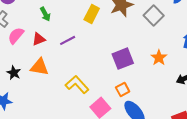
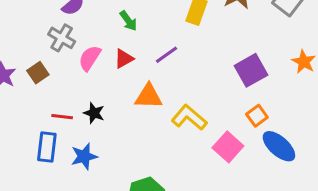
orange triangle: (39, 67) -> (149, 96), moved

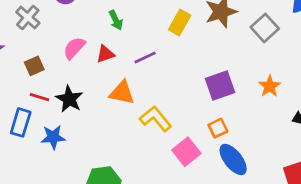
gray cross: (62, 38) -> (28, 18), moved
brown square: (38, 73) -> (34, 66), moved
black star: (94, 113) -> (69, 99), size x1.4

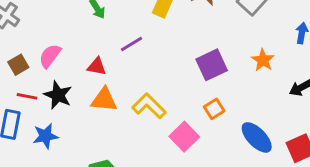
pink semicircle: (74, 48) -> (50, 56), moved
red triangle: (105, 54) -> (97, 66), moved, turned 36
orange triangle: (122, 93) -> (104, 100), moved
blue ellipse: (233, 160) -> (257, 137), moved

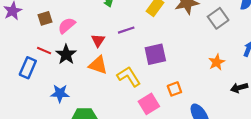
brown square: (18, 65) -> (45, 18), moved
purple square: (212, 65) -> (155, 54), moved
red triangle: (97, 66) -> (98, 40), turned 40
blue star: (45, 136) -> (60, 93), moved

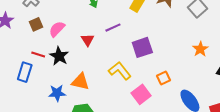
orange triangle: (98, 65) -> (80, 82), moved

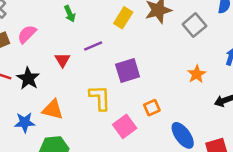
pink semicircle: (57, 29) -> (27, 34), moved
yellow L-shape: (120, 71) -> (100, 98), turned 35

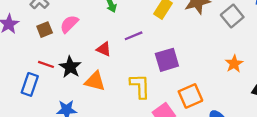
red triangle: (63, 60) -> (104, 49), turned -35
orange square: (152, 108) -> (190, 96), size x1.5
orange triangle: (53, 110) -> (95, 81), moved

